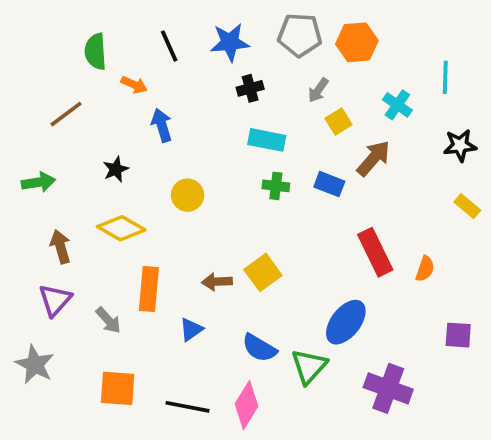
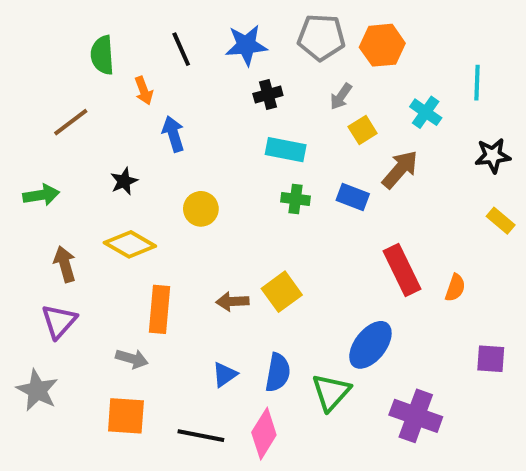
orange arrow: (134, 85) -> (144, 91), turned 45
gray arrow: (108, 320) -> (132, 359), moved, turned -32
blue triangle: (191, 330) -> (225, 374), moved
blue semicircle: (259, 348) -> (278, 372), turned -111

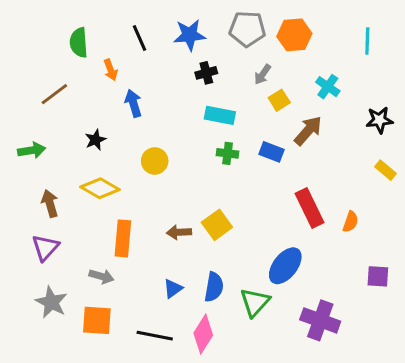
cyan line: (477, 83) -> (367, 41), moved
gray star: (37, 390) -> (51, 302), moved

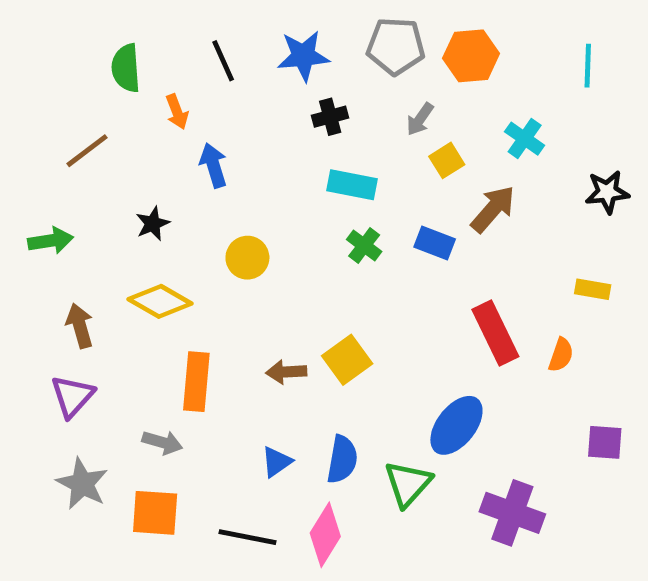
green cross: (228, 153) -> (364, 245), turned 30
yellow rectangle: (386, 170) -> (593, 289), moved, turned -30

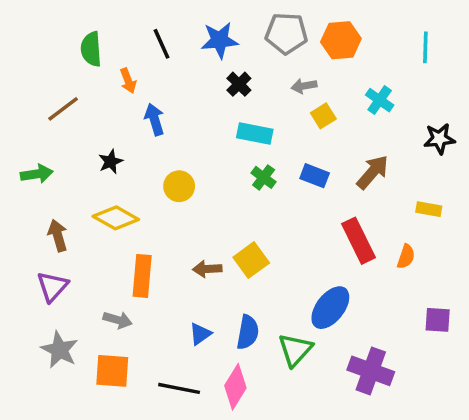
black cross: (330, 117) -> (239, 84), turned -30
gray arrow: (420, 119) -> (304, 86), turned 45
brown arrow: (493, 209) -> (373, 172), moved

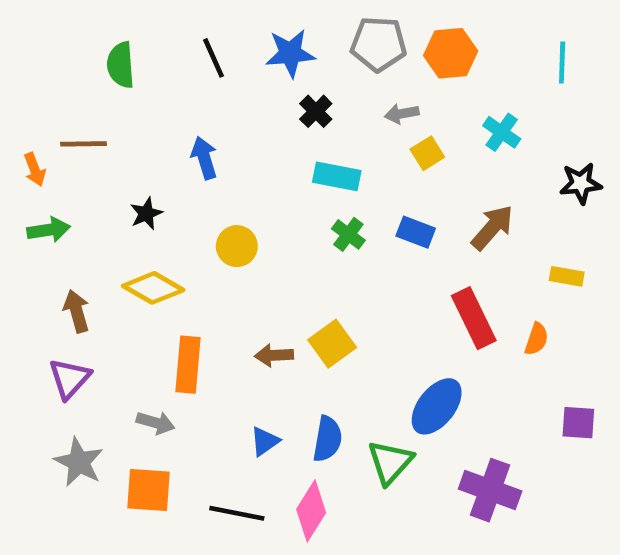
orange arrow: (128, 81) -> (35, 169), moved
brown line: (63, 109) -> (83, 144), turned 36

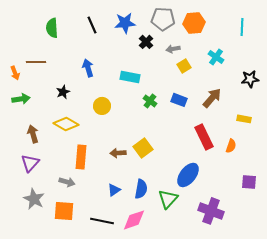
black cross: (316, 111) -> (146, 42), moved
cyan rectangle: (337, 176) -> (130, 77), moved
pink diamond: (311, 511) -> (134, 220), turned 40

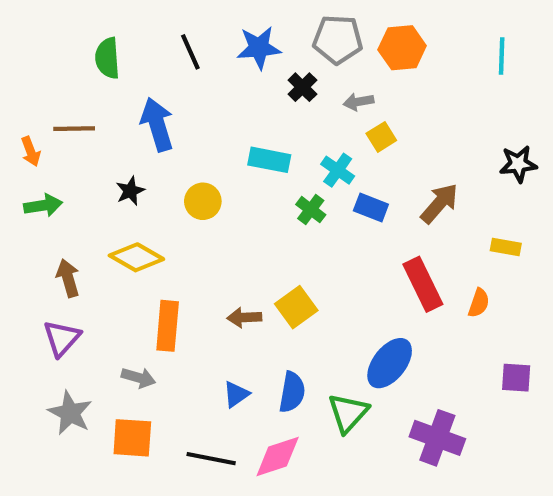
cyan cross: (216, 57) -> (338, 170), moved
blue arrow: (88, 68) -> (157, 125), moved, size x1.4
yellow circle: (102, 106) -> (203, 201), moved

